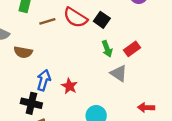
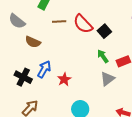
green arrow: (107, 49) -> (103, 56), turned 152
gray triangle: (119, 73) -> (107, 79), turned 35
black cross: (31, 103) -> (23, 77), moved

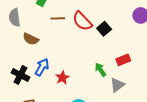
gray semicircle: (17, 21) -> (15, 18), turned 42
green arrow: (103, 56) -> (100, 70), moved
gray triangle: (107, 79) -> (117, 85), moved

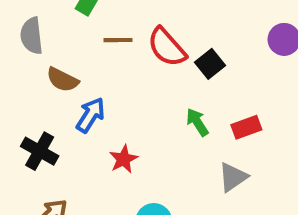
blue arrow: (42, 67) -> (91, 115), moved
green arrow: (100, 70) -> (197, 122), moved

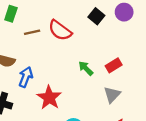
black square: (210, 64) -> (96, 16), moved
red star: (124, 159) -> (49, 98), size x1.5

